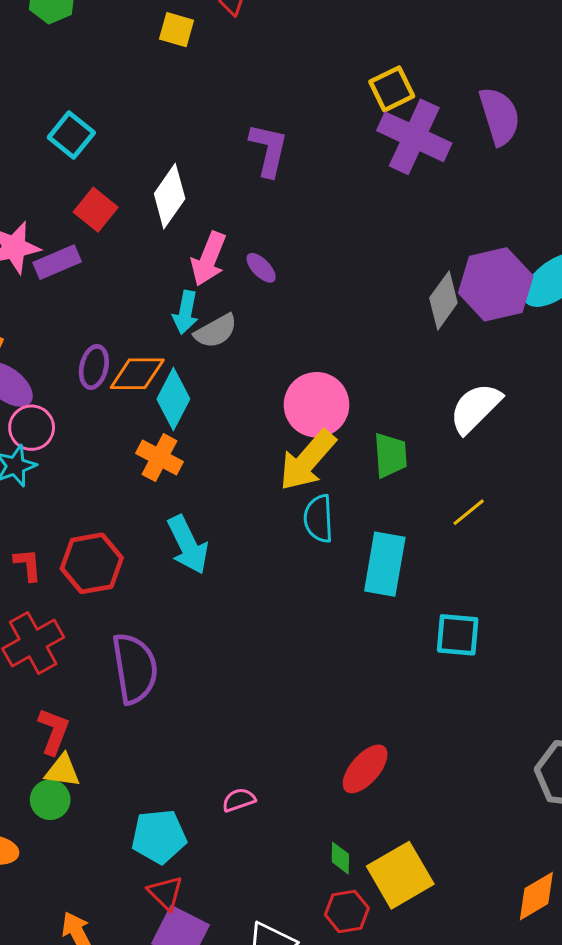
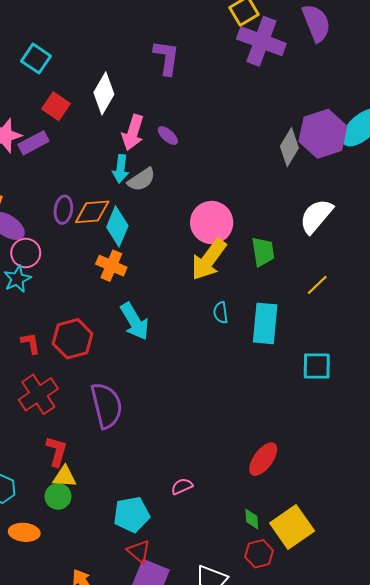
cyan semicircle: (319, 519) -> (221, 313), moved, size x0.7

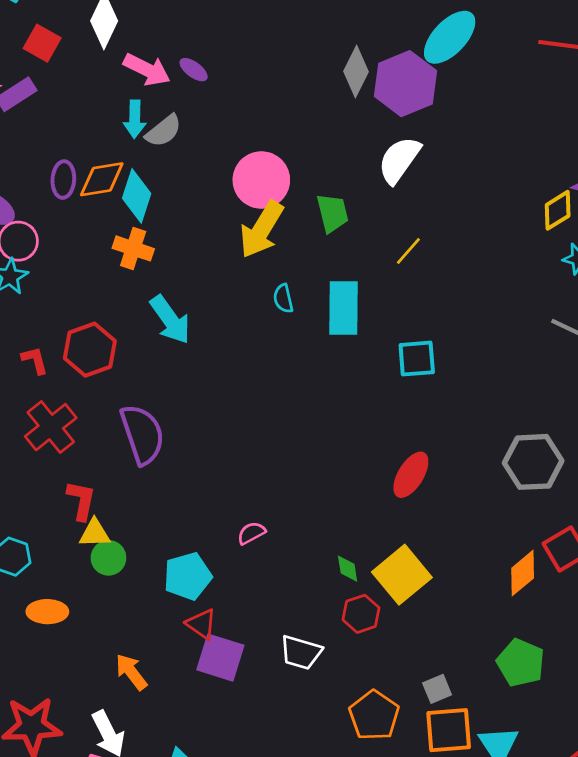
pink arrow: (133, 133) -> (147, 70), turned -76
purple hexagon: (323, 134) -> (405, 84), moved
red ellipse: (263, 459) -> (411, 475), moved
green circle: (58, 496) -> (108, 558), moved

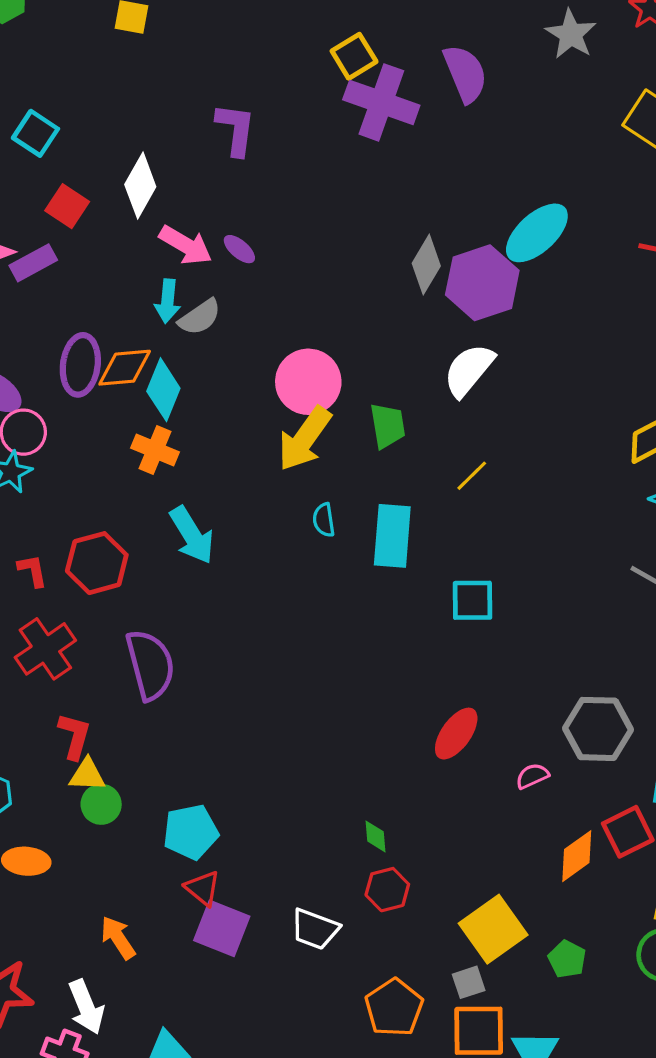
purple ellipse: (63, 180) -> (80, 365), size x1.4
pink semicircle: (251, 533) -> (532, 776), moved
yellow square: (402, 575) -> (493, 929), moved
green pentagon: (521, 663) -> (567, 959), size x0.7

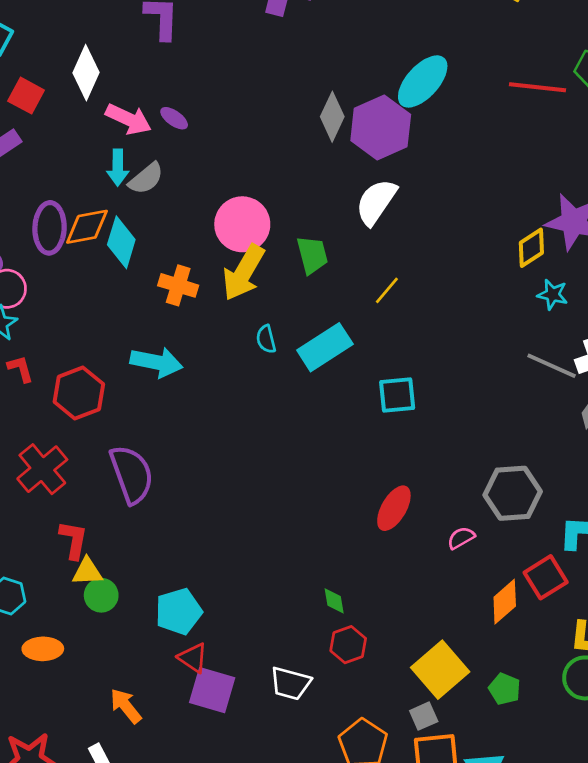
orange cross: (155, 450) -> (178, 285), moved
cyan arrow: (192, 535) -> (156, 362), turned -42
cyan rectangle: (392, 536) -> (325, 347), turned 58
red L-shape: (33, 571) -> (21, 369), moved

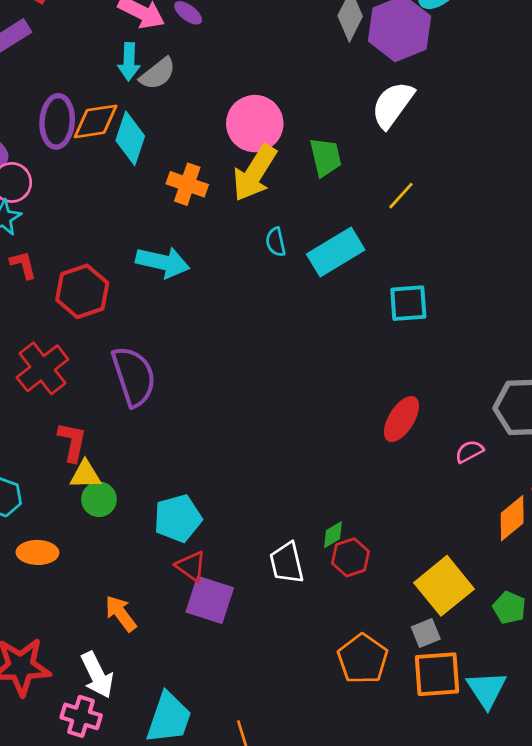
green diamond: (334, 601) -> (333, 535), moved, turned 68
white trapezoid: (290, 683) -> (287, 563), moved, turned 60

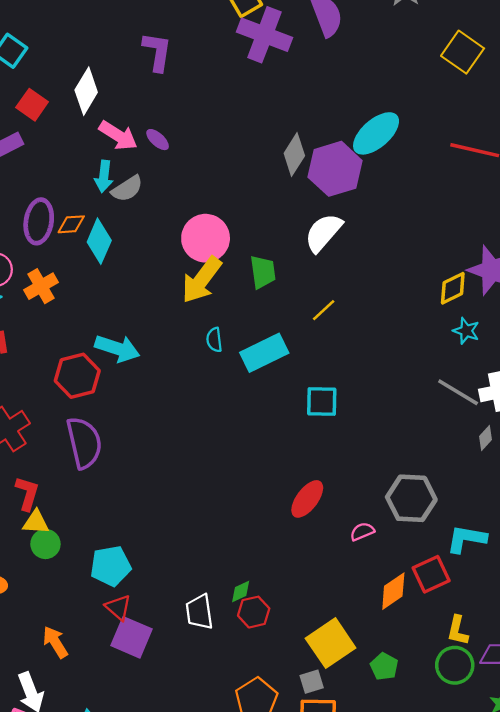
orange diamond: (96, 121) -> (71, 224), size x0.7
orange cross: (187, 184) -> (41, 286), moved, turned 36
red hexagon: (82, 291) -> (77, 376), moved

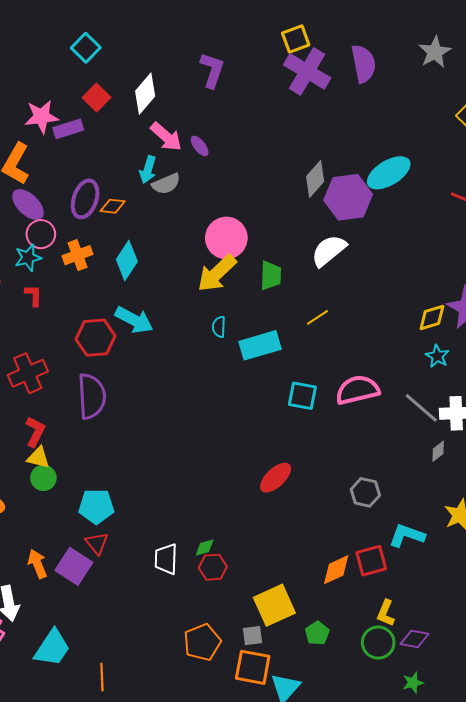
cyan diamond: (99, 241) -> (127, 261), moved
gray hexagon: (411, 498) -> (365, 492), size x0.7
pink semicircle: (362, 532) -> (358, 390), moved, size x2.0
purple square: (132, 637) -> (74, 566), moved

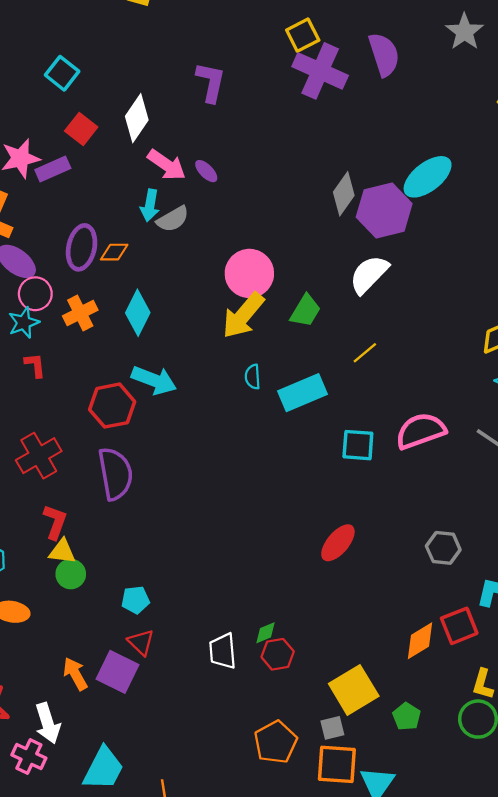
green trapezoid: (271, 275) -> (305, 311), turned 36
cyan pentagon: (96, 506) -> (135, 600), size x0.7

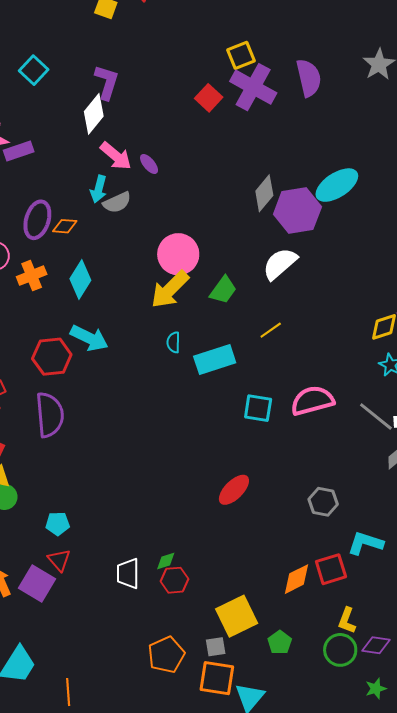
purple L-shape: (211, 82) -> (107, 82), moved
red square: (81, 129) -> (209, 98), moved

